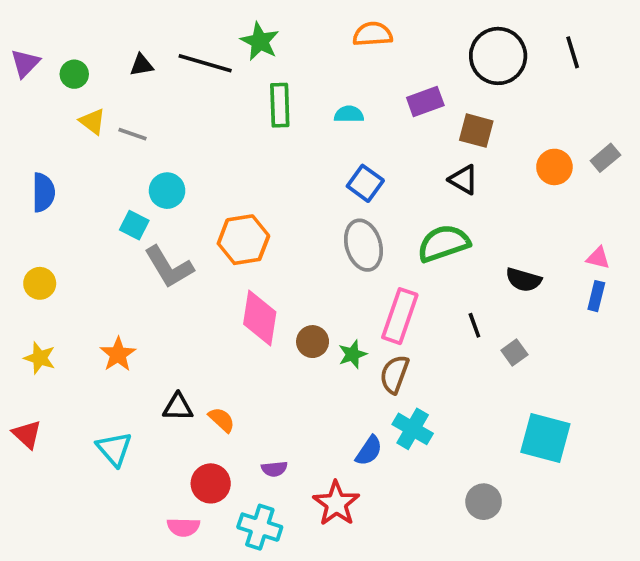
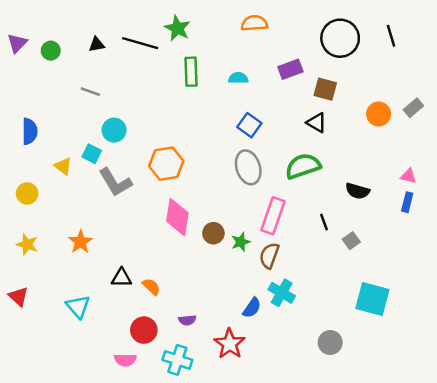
yellow triangle: (92, 121) -> (63, 166), moved

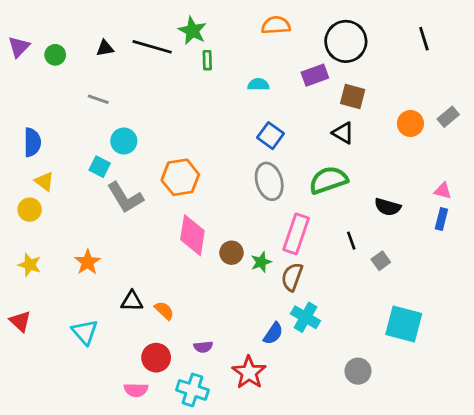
black circle: (340, 38) -> (346, 41), moved
green rectangle: (191, 72) -> (207, 60), moved, size x0.6
yellow triangle: (63, 166) -> (44, 181), moved

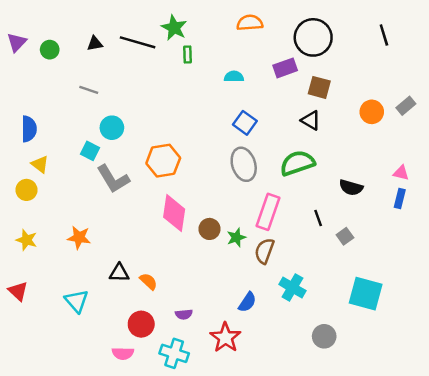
orange star: (87, 262) -> (79, 237), turned -30
cyan cross: (306, 317) -> (292, 288), moved

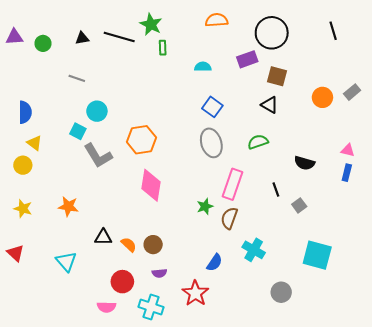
purple triangle: (17, 42) -> (14, 37), turned 42
green semicircle: (297, 163) -> (258, 142), size x0.7
brown circle: (209, 229) -> (153, 245), moved

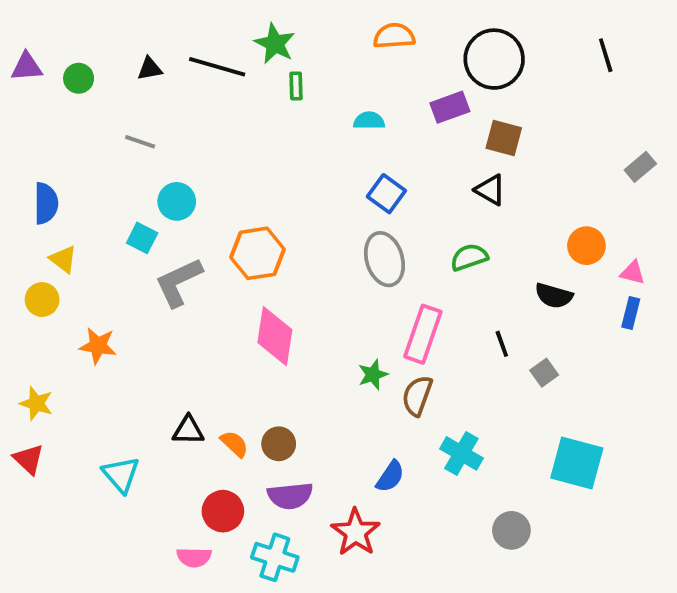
orange circle: (322, 97) -> (586, 246), moved
gray L-shape: (98, 156) -> (179, 282), turned 96
orange star: (68, 206) -> (98, 346), moved
yellow star: (23, 209) -> (36, 403), moved
purple semicircle: (159, 273) -> (290, 496), size x1.6

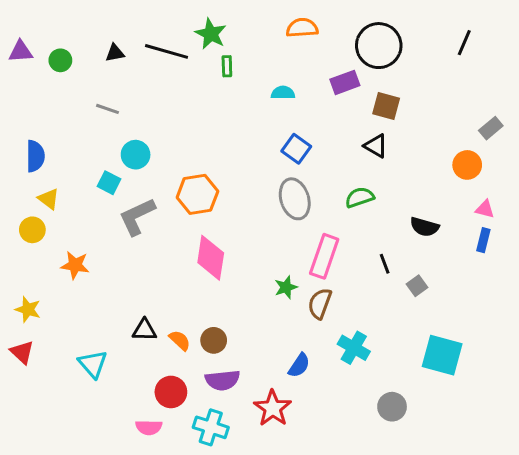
black line: (606, 55) -> (464, 43), turned 40
orange circle: (586, 246) -> (467, 165), moved

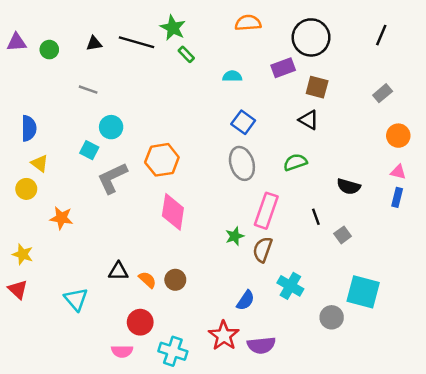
green rectangle: (227, 66) -> (186, 54), turned -42
gray rectangle: (491, 128) -> (383, 93), moved
orange circle: (467, 165) -> (398, 136), moved
purple semicircle: (223, 380) -> (261, 345), moved
gray circle: (392, 407) -> (332, 317), moved

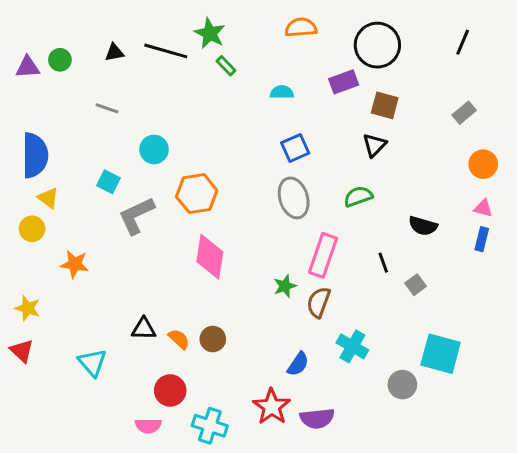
purple triangle: (17, 42) -> (28, 67), moved
black triangle: (309, 120) -> (374, 145), turned 45
blue square: (243, 122) -> (295, 148), turned 30
cyan circle: (111, 127) -> (154, 149), moved
blue semicircle: (29, 128) -> (35, 155), size x1.4

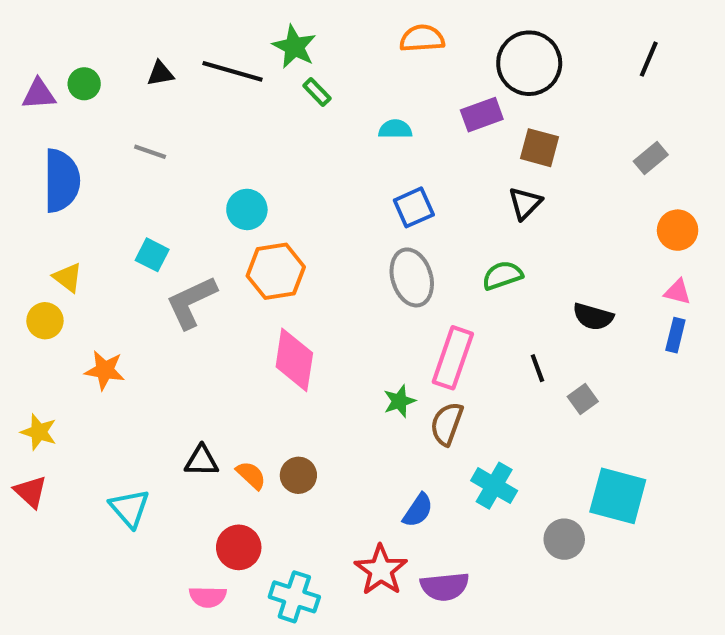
cyan circle: (154, 149) -> (247, 209), moved
blue semicircle: (35, 155) -> (61, 181), moved

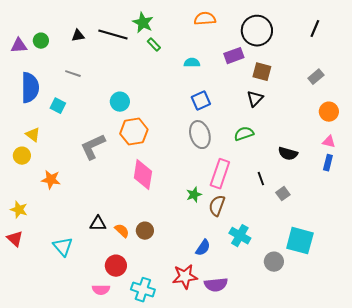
cyan square: (152, 255) -> (58, 106), moved
red star: (381, 570) -> (185, 277), turned 30

